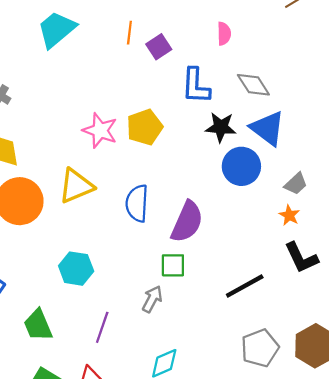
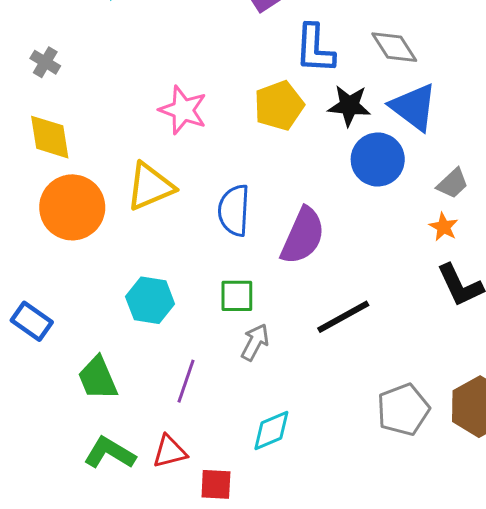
yellow pentagon: (145, 127) -> (279, 106), moved
green square: (173, 265) -> (237, 296), moved
black line: (245, 286) -> (343, 317), moved

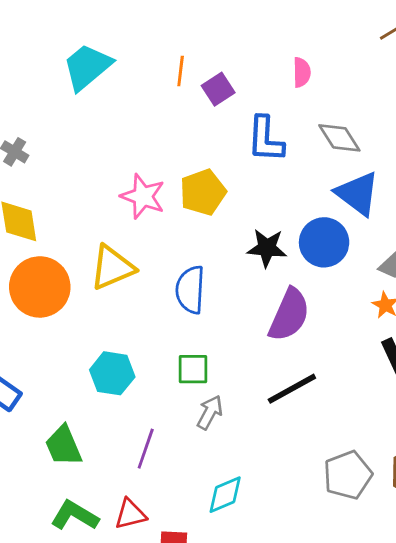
yellow pentagon: (279, 106) -> (203, 192), moved
black star: (349, 106) -> (267, 248), moved
purple semicircle: (303, 236) -> (289, 315), moved

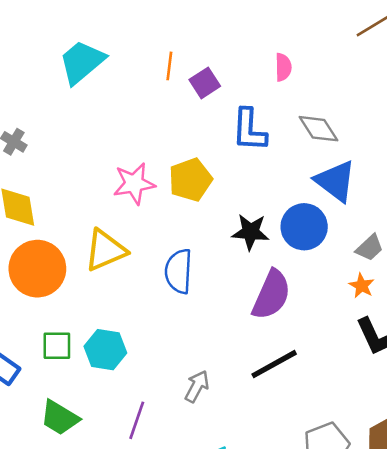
pink star: (143, 196) -> (134, 184), turned -30
green square: (193, 369) -> (57, 346), moved
green trapezoid: (63, 446) -> (60, 418), turned -36

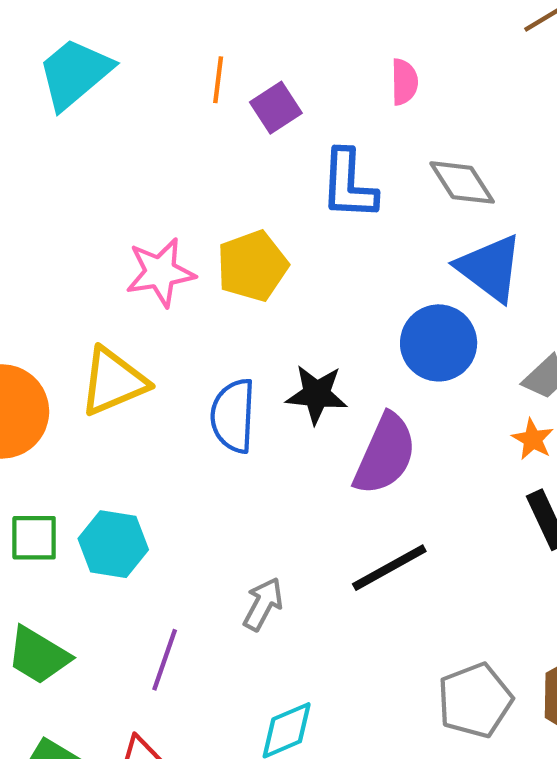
black star: (251, 232) -> (317, 394), moved

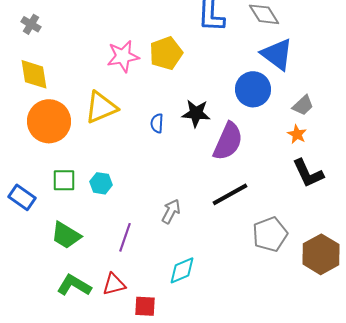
blue semicircle: (233, 416) -> (157, 123), size x0.6
cyan hexagon: (113, 544) -> (101, 183), size x0.7
gray pentagon: (475, 700) -> (270, 234), moved

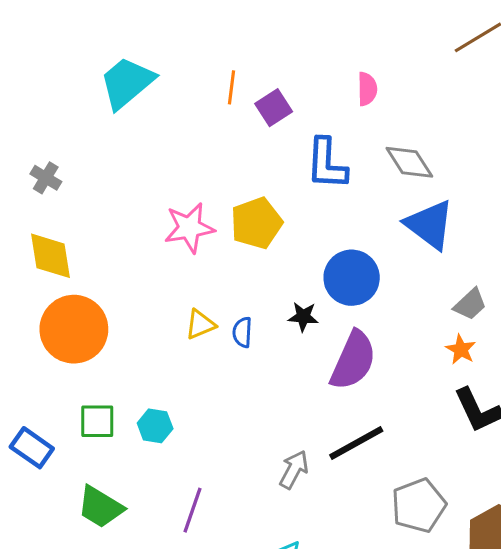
blue circle: (253, 89) -> (352, 278), moved
yellow triangle: (101, 107) -> (200, 324), moved, size x0.6
black star: (196, 113) -> (303, 317), size x0.7
gray arrow: (171, 211) -> (294, 470), moved

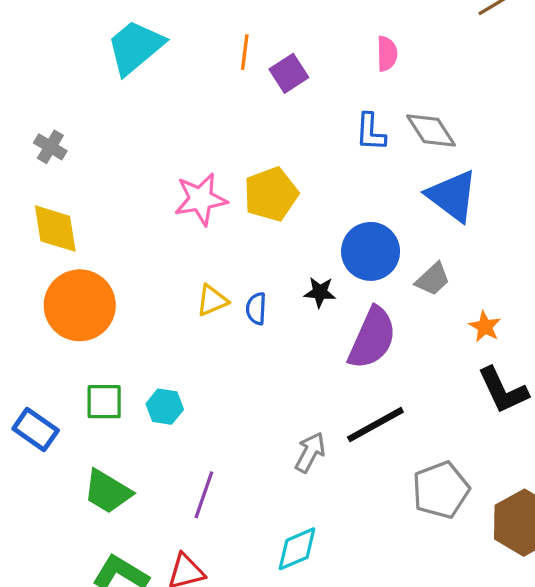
blue L-shape: (327, 164) -> (371, 132), moved, size x0.7
gray trapezoid: (470, 304) -> (433, 279), moved

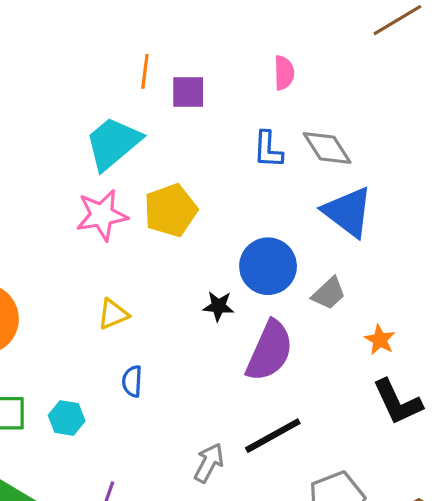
cyan trapezoid: (135, 47) -> (113, 143), moved
purple square: (289, 73) -> (188, 92), turned 33
blue semicircle: (256, 309) -> (132, 381), moved

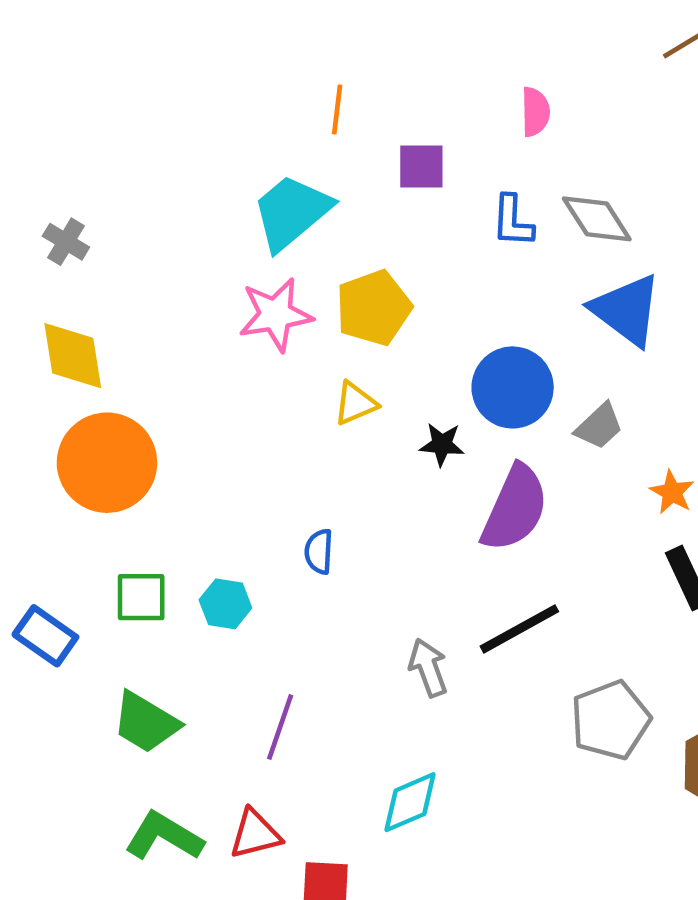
purple square: (188, 92) -> (421, 166), moved
yellow triangle: (113, 314) -> (355, 403), moved
gray arrow: (209, 463) -> (428, 668), turned -48

